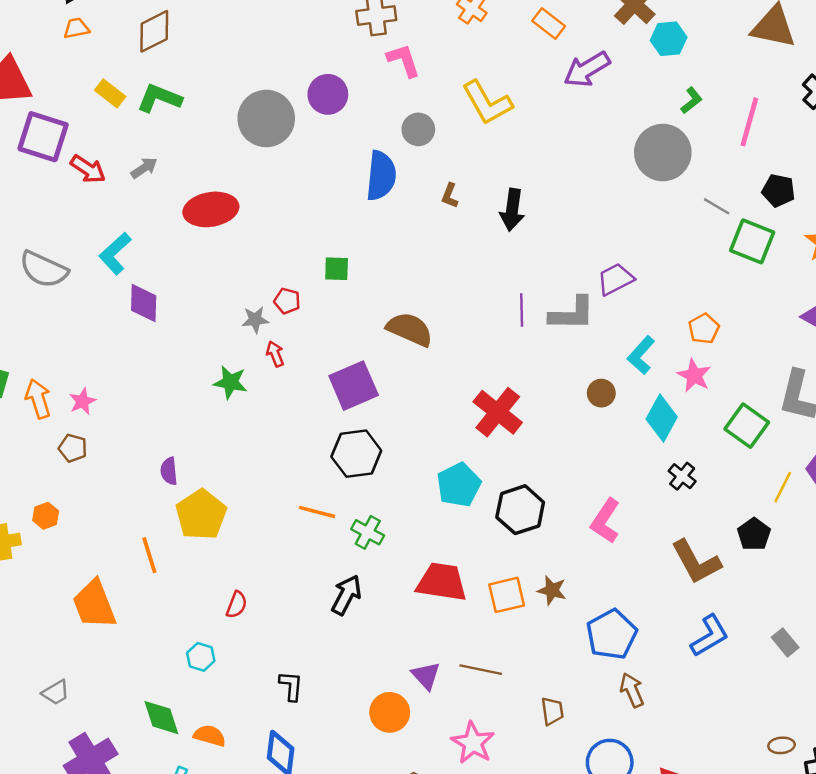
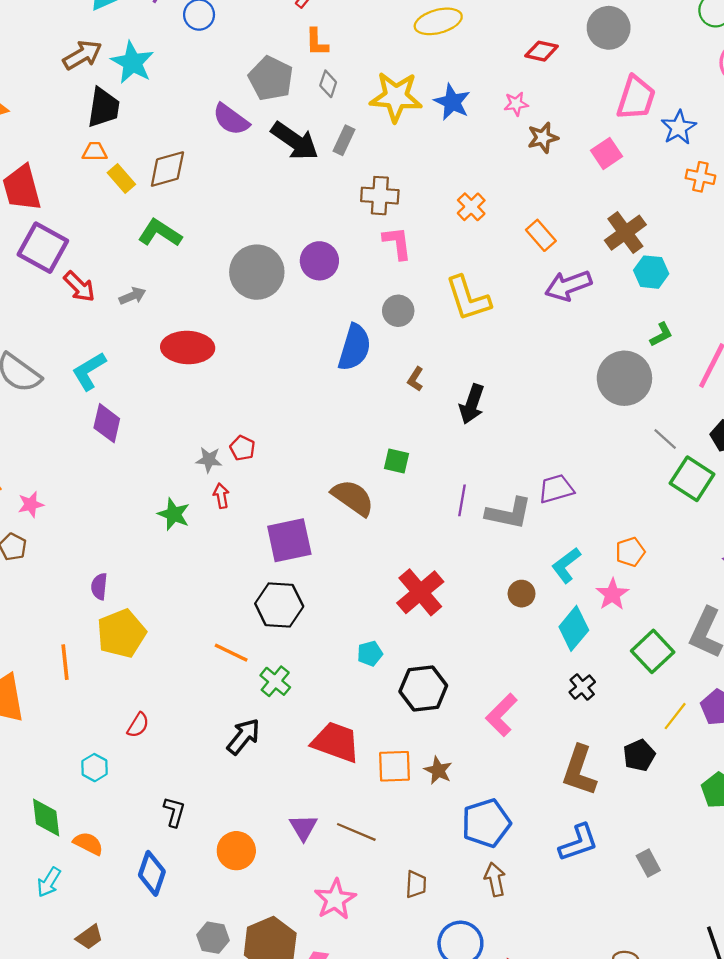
yellow rectangle: (110, 93) -> (121, 178), moved
green square: (337, 269) -> (397, 461), moved
cyan pentagon: (459, 485) -> (370, 653), size x0.6
brown L-shape: (696, 562) -> (579, 771), turned 36
orange circle: (390, 712) -> (236, 851), moved

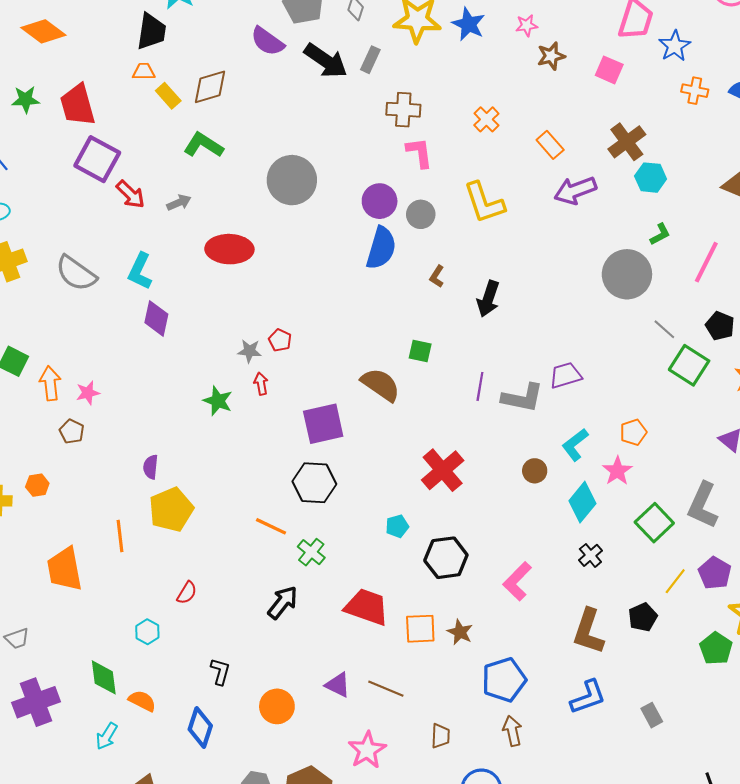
pink square: (607, 153) -> (609, 70), turned -32
purple circle: (319, 261) -> (380, 201), moved
cyan L-shape: (89, 371) -> (140, 271), turned -33
purple triangle: (303, 827) -> (338, 685), turned -32

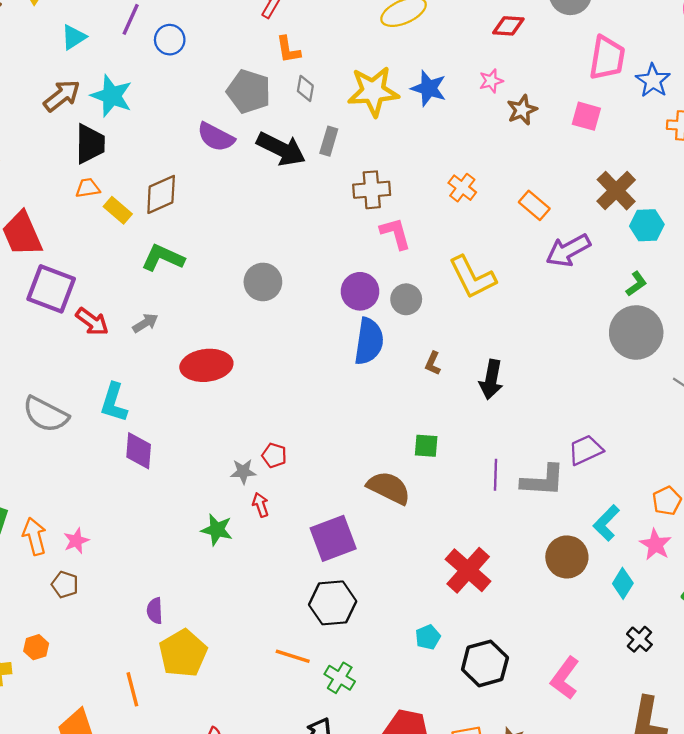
gray circle: (292, 180) -> (263, 282), size x0.7
green L-shape: (660, 234) -> (636, 284), moved
brown circle: (535, 471) -> (567, 557), size x1.6
cyan diamond: (582, 502) -> (623, 583), size x0.7

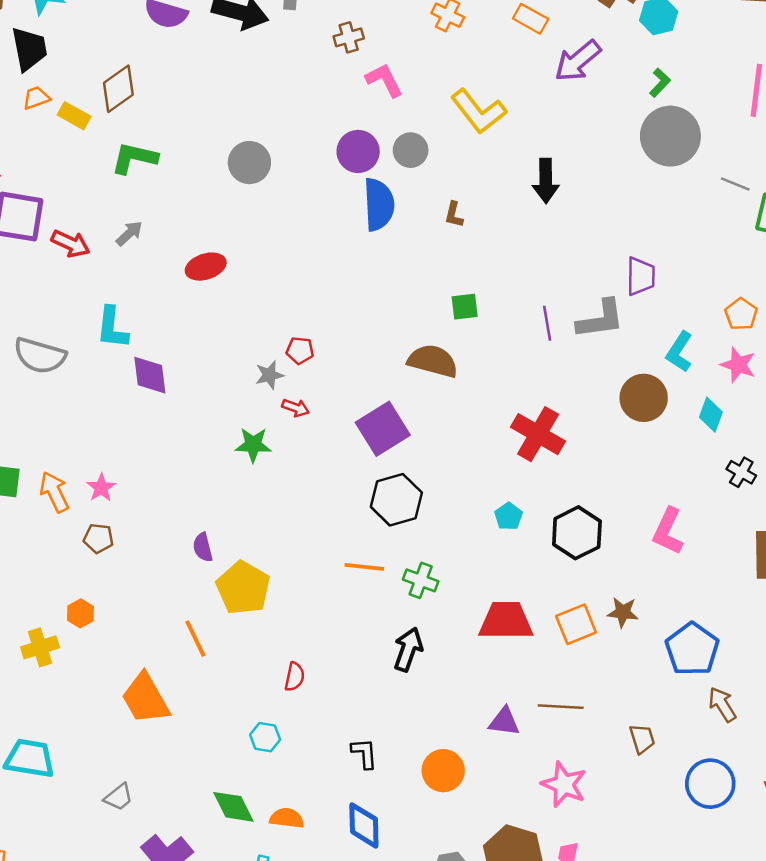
brown cross: (372, 190) -> (349, 37), size x0.7
red ellipse: (206, 365) -> (206, 267), size x0.7
black arrow: (491, 380) -> (546, 181), moved
purple trapezoid: (586, 450) -> (641, 276), turned 126
red arrow: (260, 505) -> (296, 408), turned 140

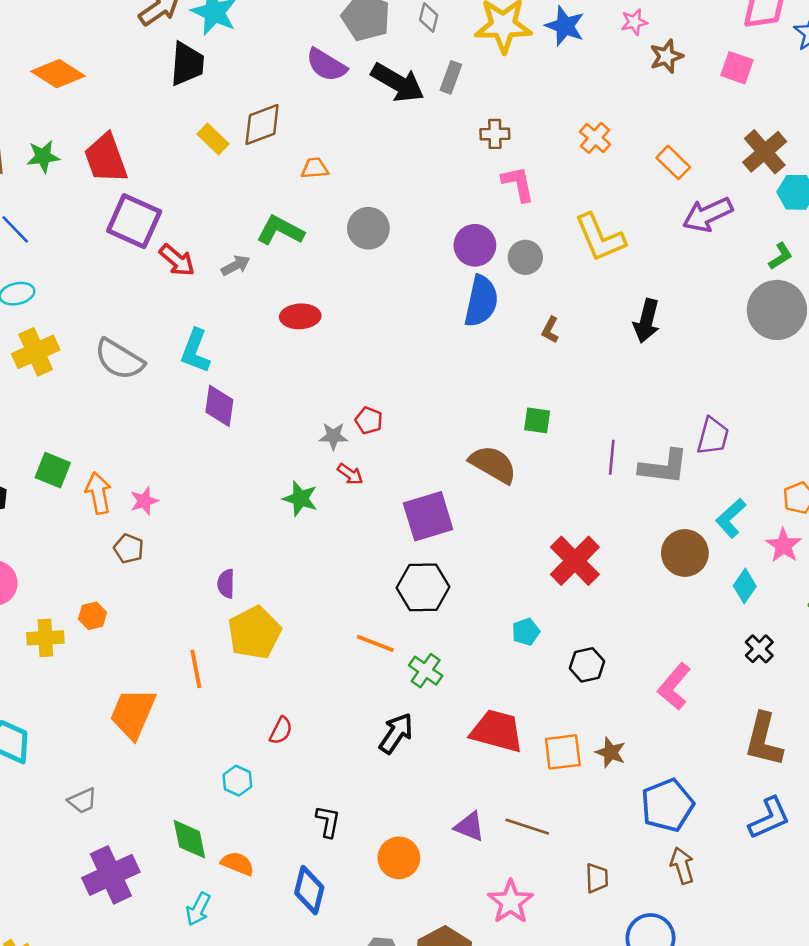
orange trapezoid: (36, 98) -> (315, 168), moved
green L-shape: (134, 158) -> (280, 230), moved
black hexagon: (577, 533) -> (587, 665), size x0.7
orange trapezoid: (145, 699) -> (133, 714), turned 38

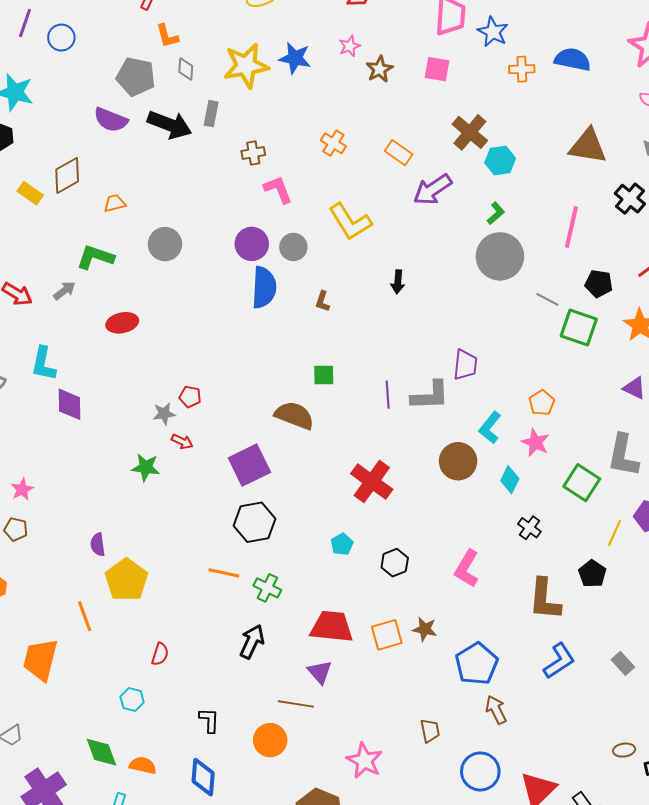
black arrow: (647, 321) -> (398, 282), size x0.7
purple triangle: (470, 827) -> (320, 672), moved, turned 36
brown line: (527, 827) -> (296, 704), moved

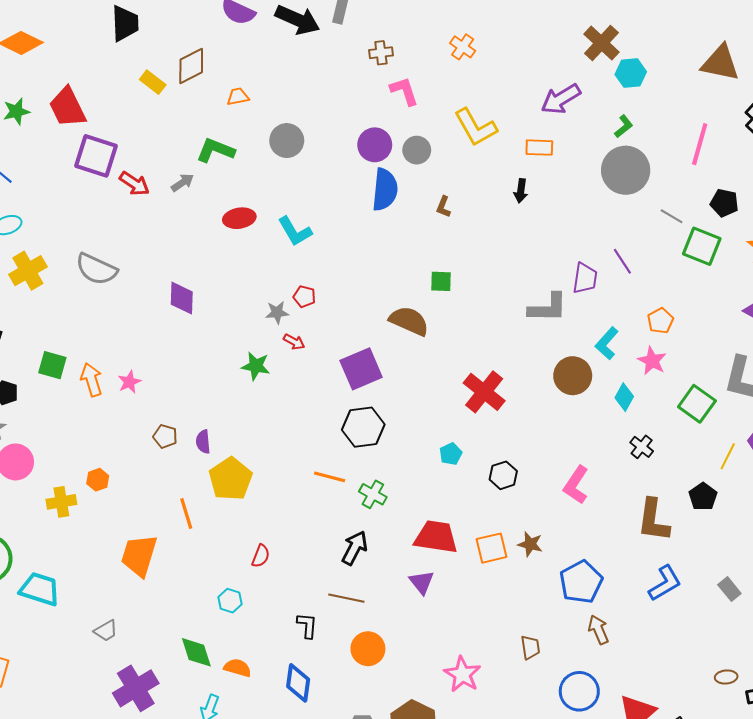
orange rectangle: (399, 153) -> (539, 148), moved, turned -36
cyan L-shape: (43, 364) -> (295, 231), moved, turned -45
purple line: (388, 395) -> (622, 261), moved, turned -32
brown pentagon: (16, 529) -> (165, 436), moved
brown line: (296, 704) -> (346, 598), moved

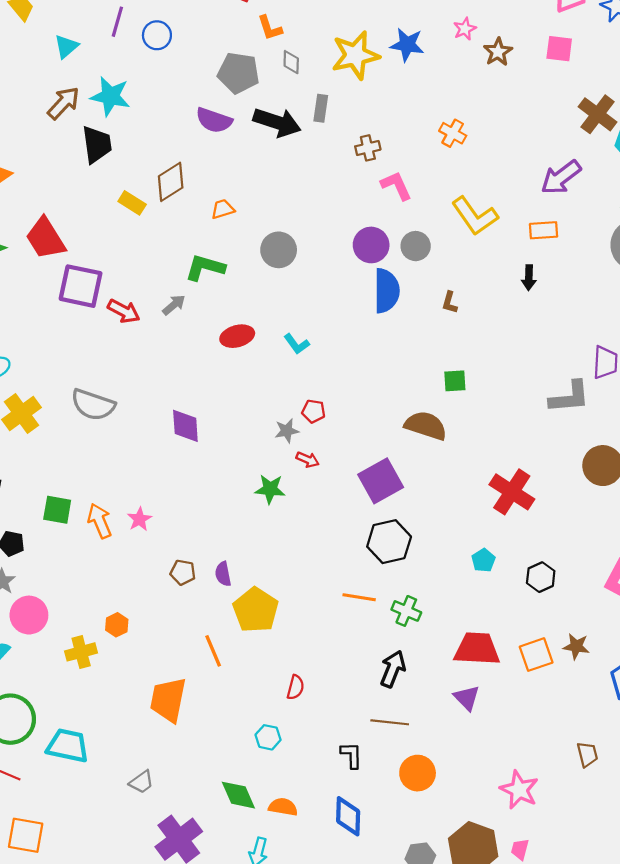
cyan L-shape: (295, 231) -> (297, 344), size x0.7

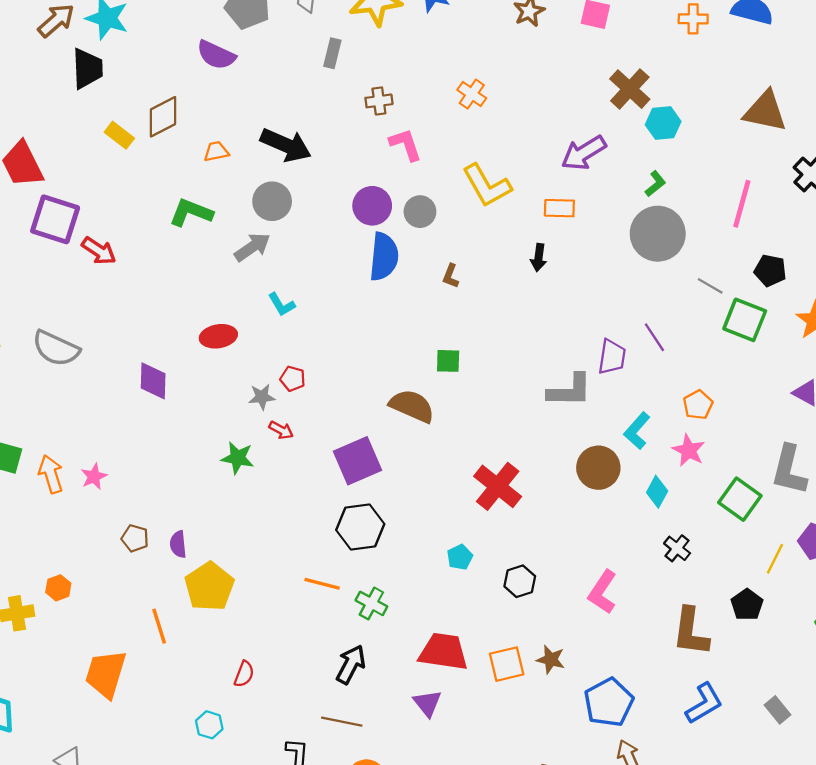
black arrow: (277, 122) -> (286, 145), moved
gray arrow: (174, 305) -> (252, 247), moved, size x1.4
red ellipse: (237, 336) -> (218, 336), moved

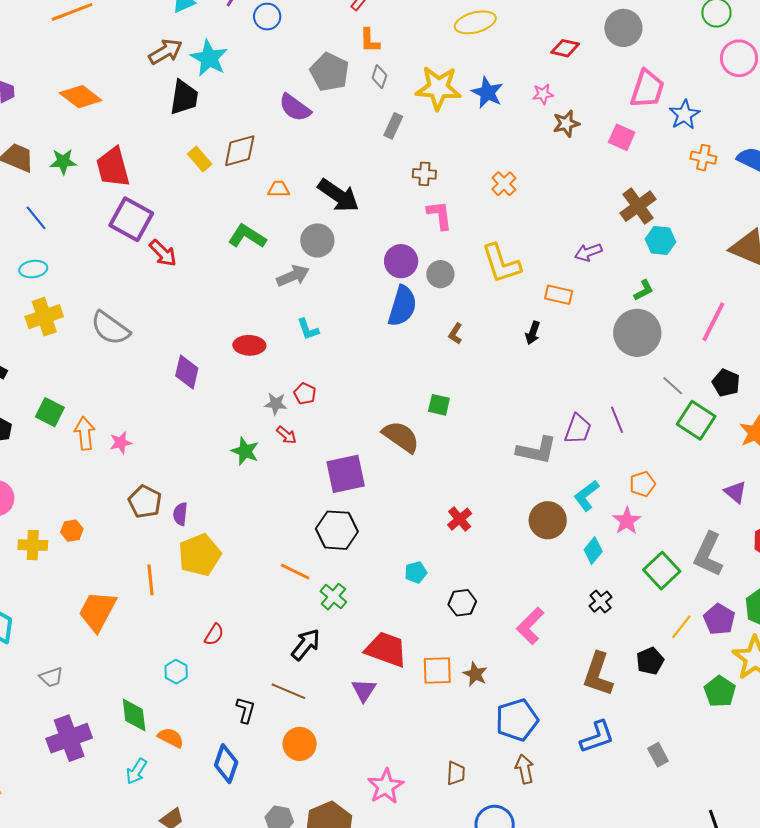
purple arrow: (584, 153) -> (588, 252), size x0.7
red cross: (498, 486) -> (460, 519), size x0.6
brown pentagon: (135, 538) -> (145, 502), size x1.4

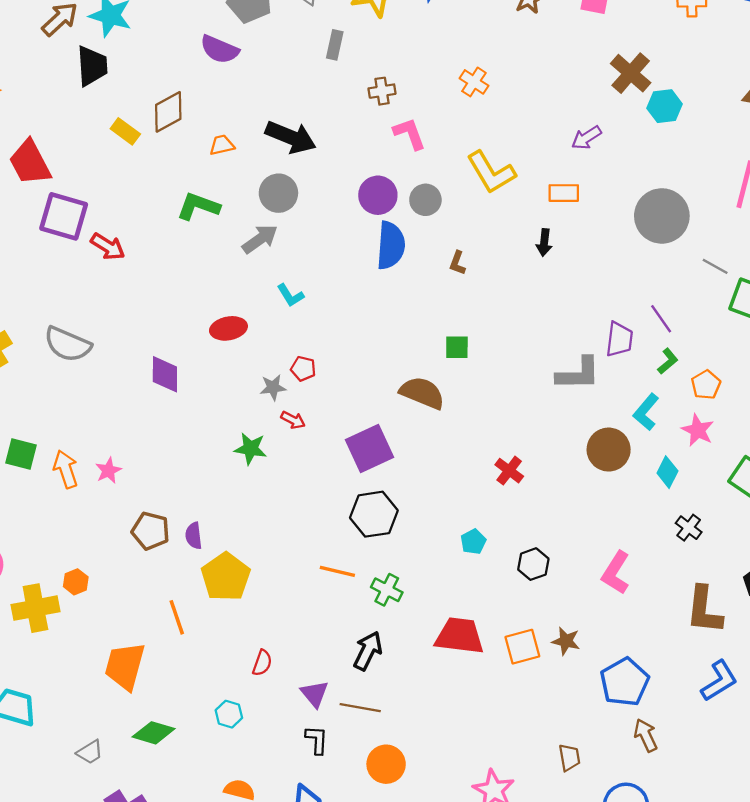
green L-shape: (644, 290) -> (668, 361), moved
yellow cross: (33, 545) -> (35, 608), size x1.4
purple triangle: (364, 690) -> (314, 694), moved
green diamond: (134, 715) -> (154, 733), moved, turned -54

